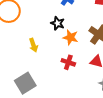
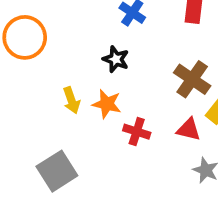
orange star: (70, 37) -> (107, 104), moved

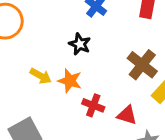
yellow arrow: (71, 100) -> (41, 76), turned -45
red triangle: (189, 129) -> (127, 115), moved

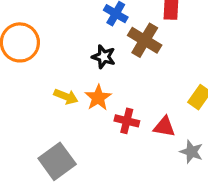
brown cross: (142, 65) -> (145, 40), moved
orange star: (70, 81) -> (98, 98), turned 30

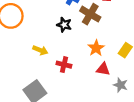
orange star: (98, 98) -> (96, 48), moved
red cross: (127, 121) -> (64, 65), moved

